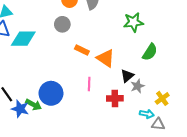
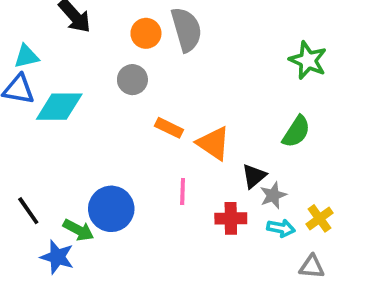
green star: (133, 22) -> (308, 60), moved, turned 30
blue star: (20, 109) -> (57, 257), moved
cyan arrow: (147, 114) -> (281, 228), moved

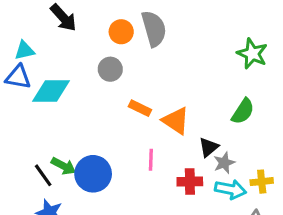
black line: (28, 211) -> (43, 175), moved
yellow cross: (319, 218) -> (262, 182), turned 30
cyan arrow: (281, 228) -> (230, 189), size x1.4
green arrow: (78, 230) -> (63, 166), moved

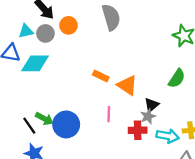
orange circle: (121, 32) -> (68, 25), moved
cyan triangle: (24, 50) -> (26, 31), moved
gray circle: (110, 69) -> (45, 33), moved
gray star: (224, 163) -> (148, 116), moved

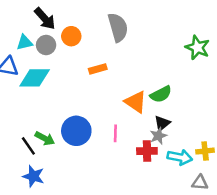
orange rectangle: (101, 76) -> (98, 69), moved, turned -42
green semicircle: (177, 78) -> (161, 94), moved, turned 30
blue circle: (66, 124) -> (76, 131), moved

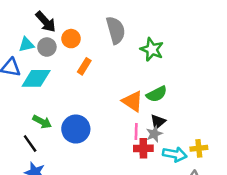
green star: (197, 48) -> (152, 49), moved
orange rectangle: (98, 69) -> (84, 66), moved, turned -42
pink line: (115, 133) -> (136, 131), moved
green arrow: (45, 138) -> (42, 122), moved

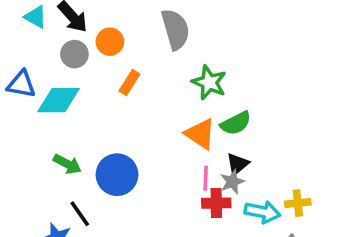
cyan triangle: (26, 45) -> (35, 17), moved, turned 42
green star: (152, 49) -> (209, 82), moved
black line: (30, 143) -> (80, 214), moved

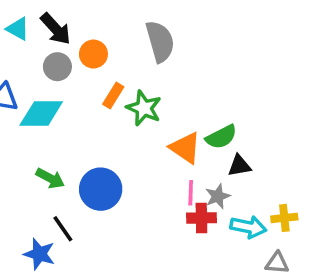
green star: (209, 82) -> (144, 108), moved
black triangle: (238, 164) -> (239, 166), moved, turned 30

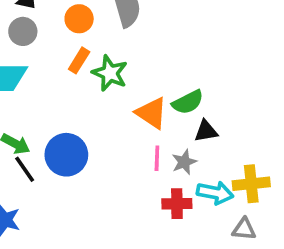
orange circle: (93, 54) -> (79, 19), moved
red cross: (201, 218) -> (177, 204), moved
yellow cross: (284, 218) -> (251, 184), size x1.4
black line: (63, 229) -> (25, 169), moved

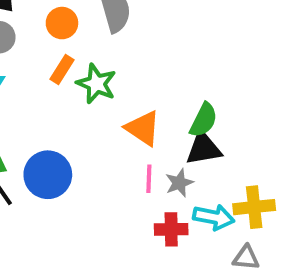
green semicircle: (188, 102) -> (204, 120), moved, turned -36
black triangle: (206, 131) -> (204, 148), size x1.4

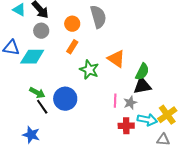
green star: (96, 84) -> (89, 70), moved
orange triangle: (143, 128) -> (116, 59), moved
yellow cross: (254, 207) -> (167, 115), turned -30

